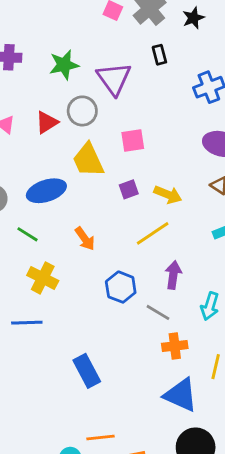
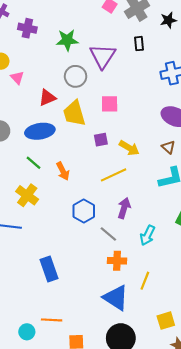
red triangle: (47, 122) -> (47, 98), moved
green line: (27, 234) -> (34, 163), moved

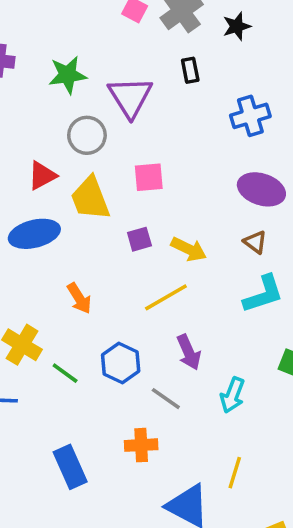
green line: (34, 163) -> (65, 373), moved
purple arrow: (124, 208) -> (189, 352), turned 144
orange cross: (117, 261) -> (141, 445), moved

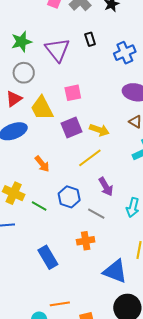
black rectangle: (190, 70) -> (90, 39), moved
gray circle: (87, 135) -> (24, 73), moved
purple square: (139, 239) -> (72, 128), size x1.5

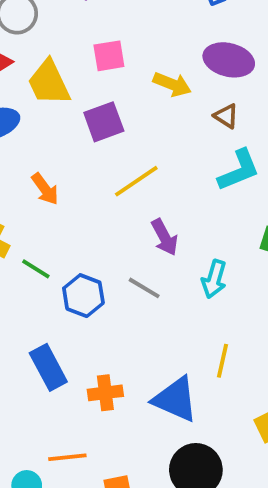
yellow arrow: (99, 130) -> (172, 84), moved
blue hexagon: (69, 197) -> (83, 296), moved
orange cross: (86, 241) -> (105, 393), moved

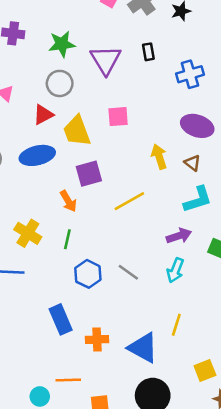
yellow arrow: (172, 84) -> (159, 157), moved, turned -135
purple square: (104, 122) -> (89, 174), moved
purple arrow: (165, 237) -> (179, 236), moved, turned -85
green line: (36, 269) -> (67, 239), moved, turned 66

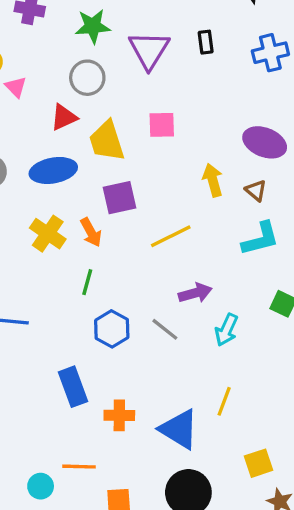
blue cross: (190, 74) -> (270, 53), moved
yellow cross: (28, 233) -> (48, 234), moved
purple arrow: (179, 236) -> (195, 293), moved

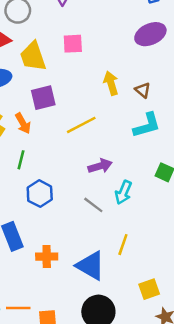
purple ellipse: (265, 142) -> (150, 34), moved, turned -44
gray line: (165, 329) -> (93, 205), moved
orange line: (79, 467) -> (18, 308), moved

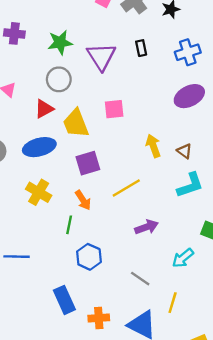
orange arrow: (23, 123) -> (83, 200), moved
cyan arrow: (123, 192) -> (183, 258), moved, turned 30
gray line: (93, 205) -> (140, 279), moved

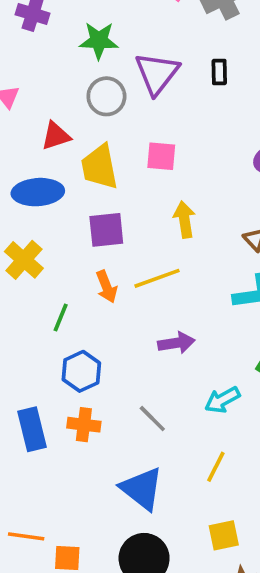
gray circle: (59, 79) -> (106, 96), moved
yellow arrow: (153, 146) -> (184, 219), moved
orange arrow: (83, 200) -> (107, 287), moved
yellow line: (173, 303) -> (216, 467), moved
orange cross: (99, 318) -> (84, 425), moved

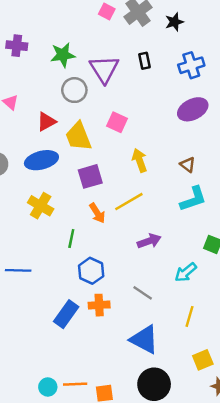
pink square: (161, 156) -> (117, 122), turned 30
blue rectangle: (32, 429) -> (66, 314), turned 60

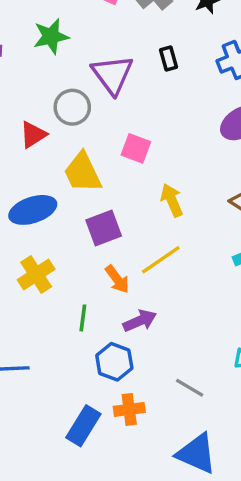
green star: (63, 55) -> (51, 36), moved
red triangle: (46, 122) -> (33, 135), moved
yellow cross: (41, 206) -> (36, 275), turned 30
purple arrow: (149, 241) -> (140, 321), moved

